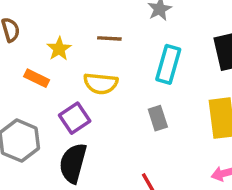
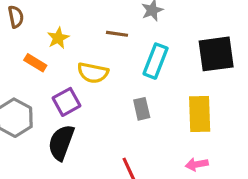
brown line: (109, 38) -> (117, 34), moved

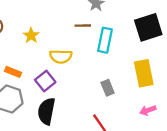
brown line: (117, 34) -> (83, 26), moved
orange rectangle: (35, 63) -> (13, 72), moved
gray rectangle: (142, 109) -> (108, 88), moved

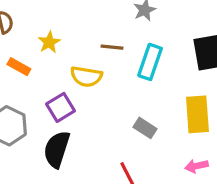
brown line: (83, 26) -> (112, 47), moved
orange rectangle: (13, 72) -> (19, 67), moved
gray rectangle: (108, 88) -> (145, 128), turned -42

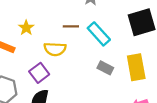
cyan rectangle: (150, 62) -> (99, 34), turned -55
gray rectangle: (145, 128) -> (105, 68), moved

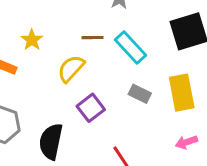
yellow semicircle: (55, 49) -> (71, 69), turned 130
purple square: (39, 73) -> (91, 108), moved

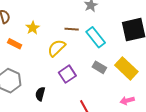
yellow rectangle: (182, 93) -> (126, 68), turned -40
black semicircle: (51, 142) -> (40, 94), size x0.6

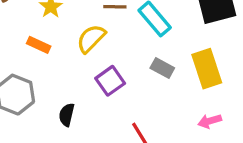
orange rectangle: (15, 44) -> (39, 45), moved
yellow rectangle: (126, 68) -> (207, 69), turned 30

